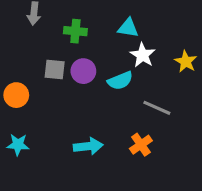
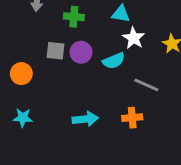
orange cross: (141, 145) -> (132, 118), turned 30

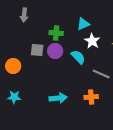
cyan triangle: (121, 14) -> (83, 24), turned -32
green cross: (74, 17) -> (56, 33), moved
cyan semicircle: (114, 61) -> (78, 57), turned -112

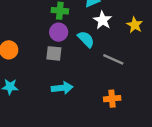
gray square: (37, 50) -> (54, 53), moved
orange cross: (91, 97) -> (112, 99), moved

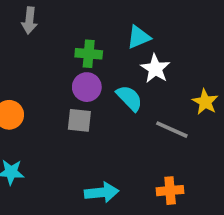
yellow star: (135, 25) -> (205, 102), moved
cyan arrow: (62, 88) -> (102, 192), moved

